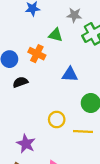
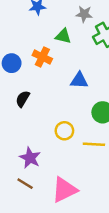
black semicircle: (20, 82) -> (23, 99), moved, turned -40

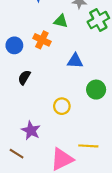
yellow line: (94, 144) -> (88, 146), moved
brown line: (25, 184) -> (17, 154), moved

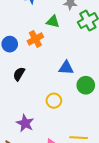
orange cross: (42, 40) -> (35, 39), turned 35
blue triangle: (75, 61) -> (66, 68), moved

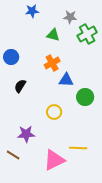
orange cross: (35, 39) -> (52, 63), moved
purple star: (25, 123) -> (26, 134), turned -30

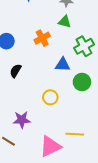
green cross: (87, 34) -> (84, 46), moved
green triangle: (53, 35) -> (65, 22), moved
orange cross: (52, 63) -> (42, 38), moved

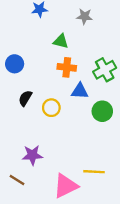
green triangle: (65, 22) -> (61, 41), moved
orange cross: (42, 38) -> (67, 67), moved, turned 35
yellow circle: (50, 97) -> (51, 108), moved

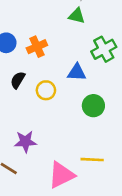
green triangle: (61, 41) -> (77, 16), moved
orange cross: (67, 67) -> (37, 47), moved, turned -30
green circle: (102, 111) -> (93, 106), moved

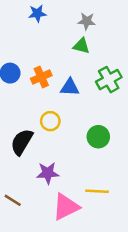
blue triangle: (77, 72) -> (70, 87), moved
black semicircle: (18, 80) -> (22, 142), moved, size x1.5
purple star: (25, 142) -> (48, 173), moved

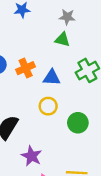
yellow circle: (50, 121) -> (48, 106), moved
purple star: (48, 173) -> (32, 156), turned 30

